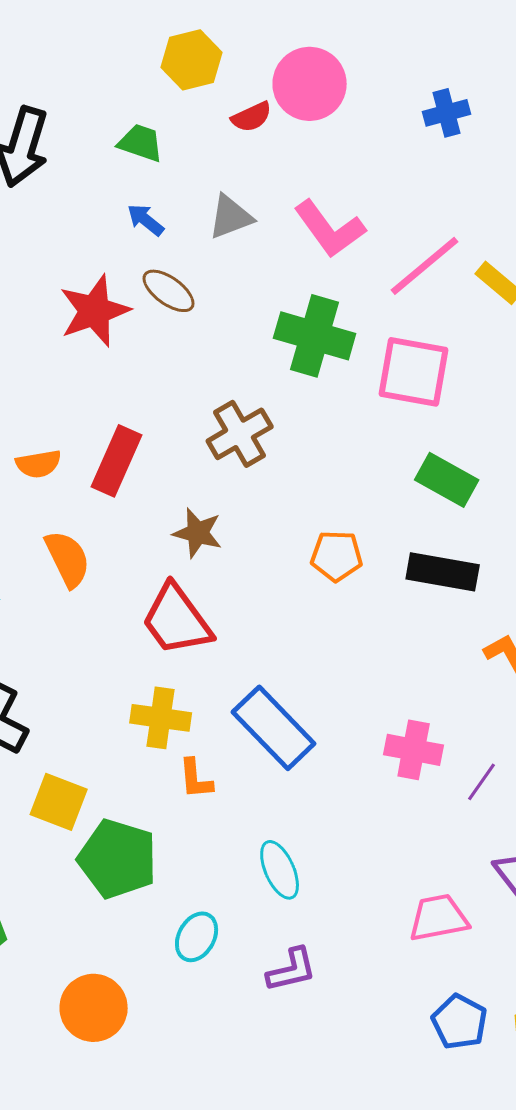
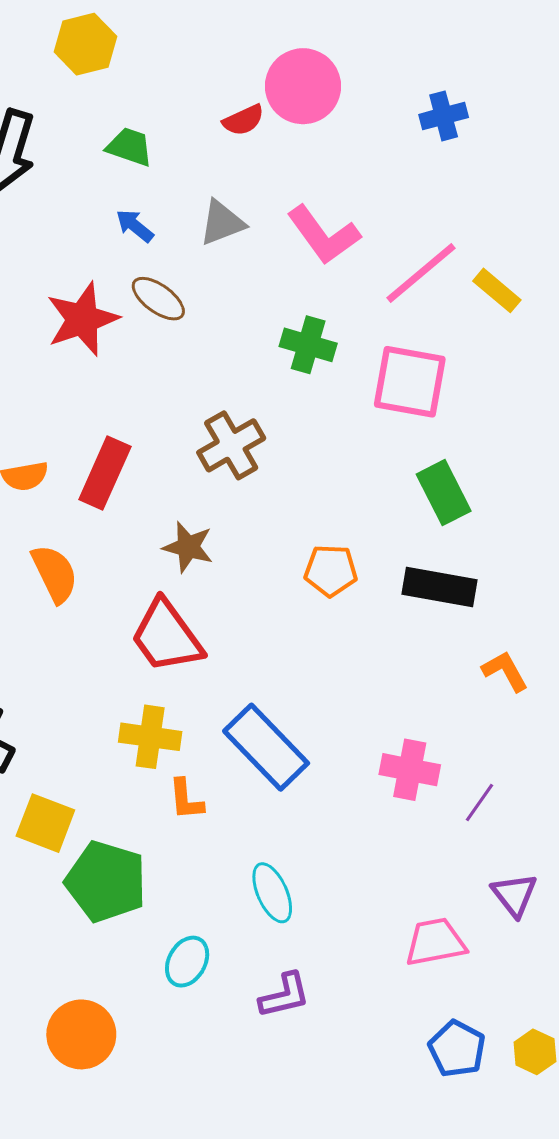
yellow hexagon: (192, 60) -> (85, 44), moved
green cross: (315, 336) -> (308, 345), size x0.7
green rectangle: (447, 480) -> (444, 493), turned 34

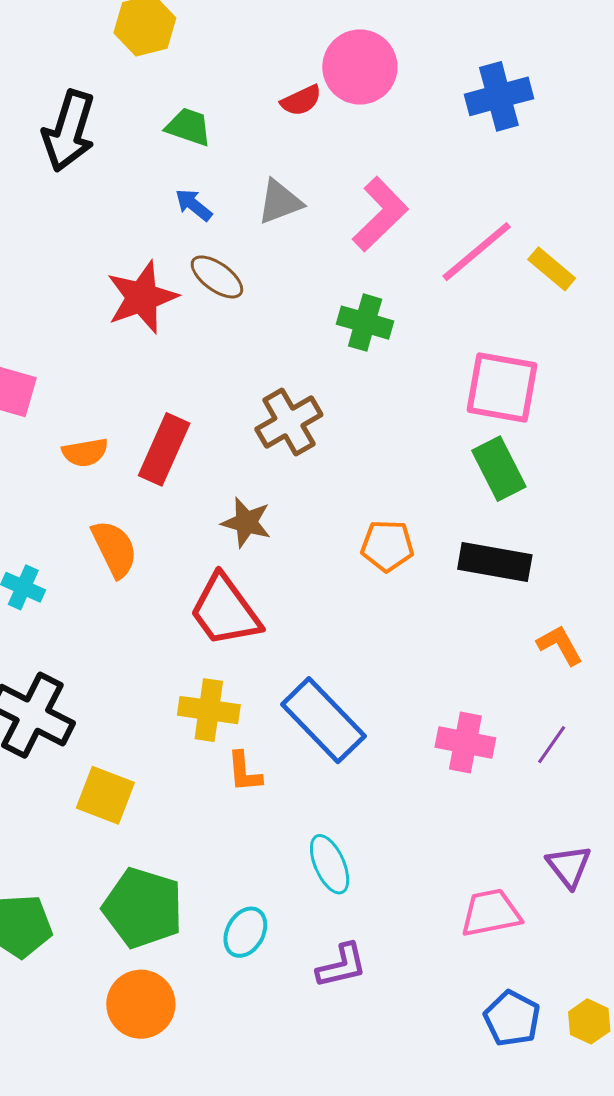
blue cross: (444, 116) -> (499, 96), size x1.4
pink L-shape: (324, 235) -> (380, 214), turned -98
pink square: (410, 382) -> (502, 387), moved
purple line: (480, 802) -> (552, 745), moved
green pentagon: (106, 882) -> (143, 908), moved

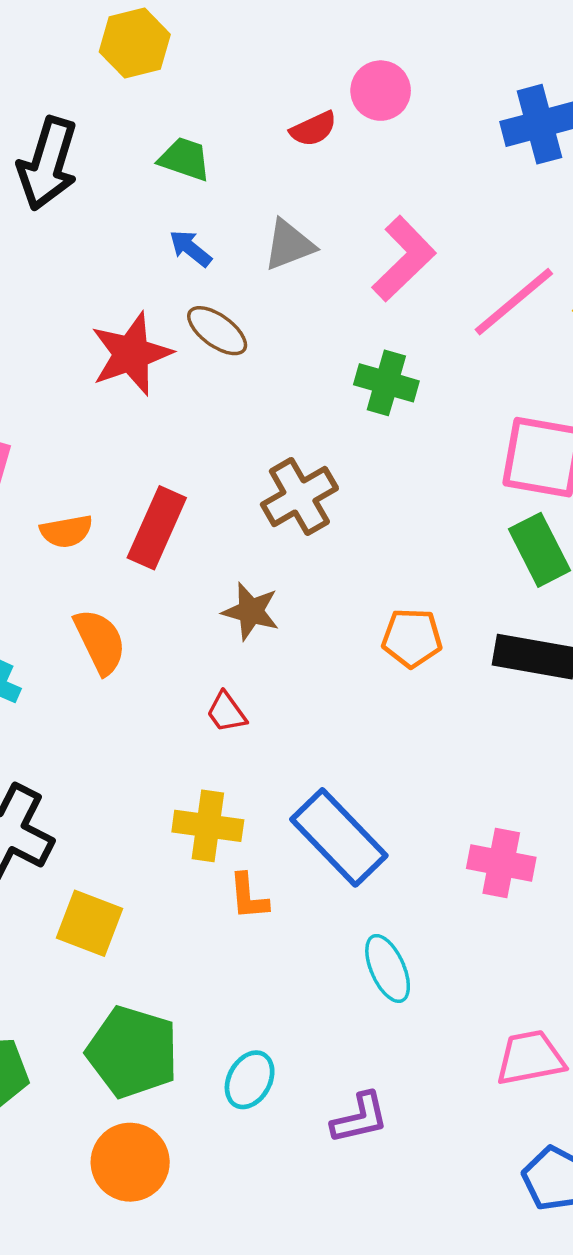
pink circle: (360, 67) -> (381, 91), size x0.7
red trapezoid: (225, 611) -> (226, 712), size x0.5
cyan ellipse: (330, 864) -> (388, 968), moved

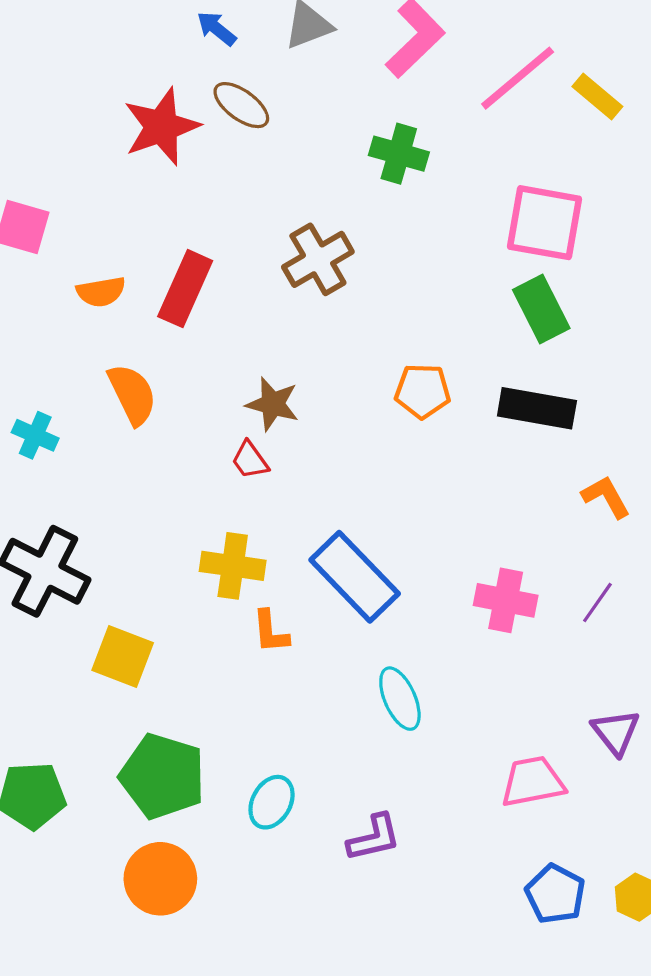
brown star: (251, 611) -> (273, 404), moved

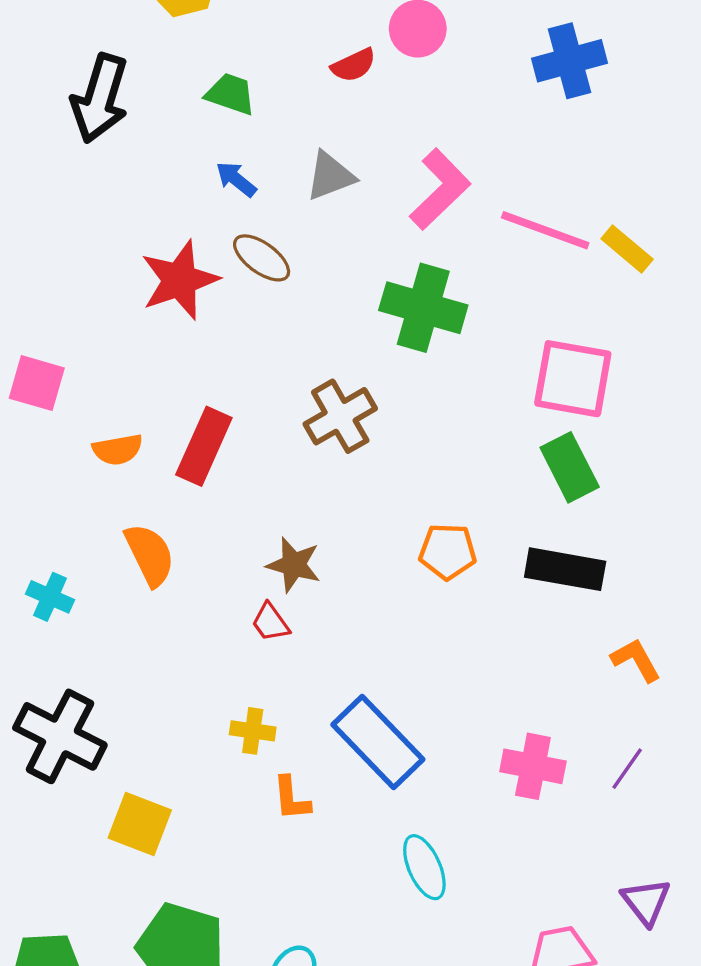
pink line: (518, 78) -> (545, 230), turned 60
green cross: (399, 154) -> (423, 308), size x1.4
yellow cross: (233, 566) -> (253, 731), size x0.7

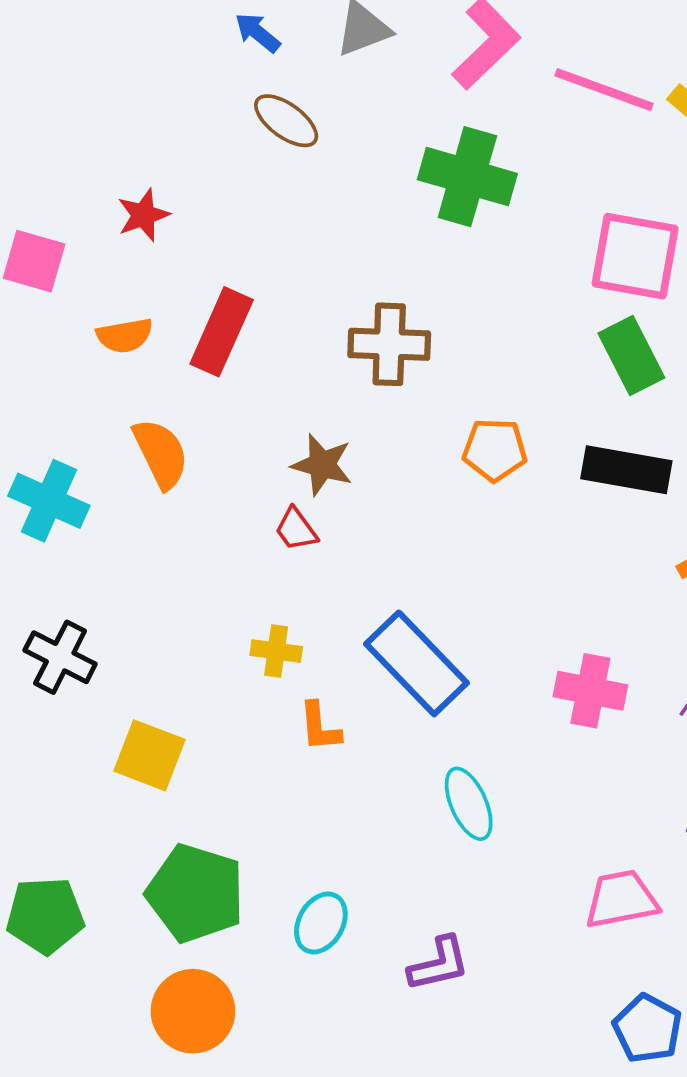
red star: (180, 280) -> (143, 215), moved, size x0.6
brown cross: (340, 416) -> (389, 344), moved, turned 32
cyan cross: (50, 597) -> (49, 501), size x1.5
black cross: (60, 736) -> (60, 657), size x0.7

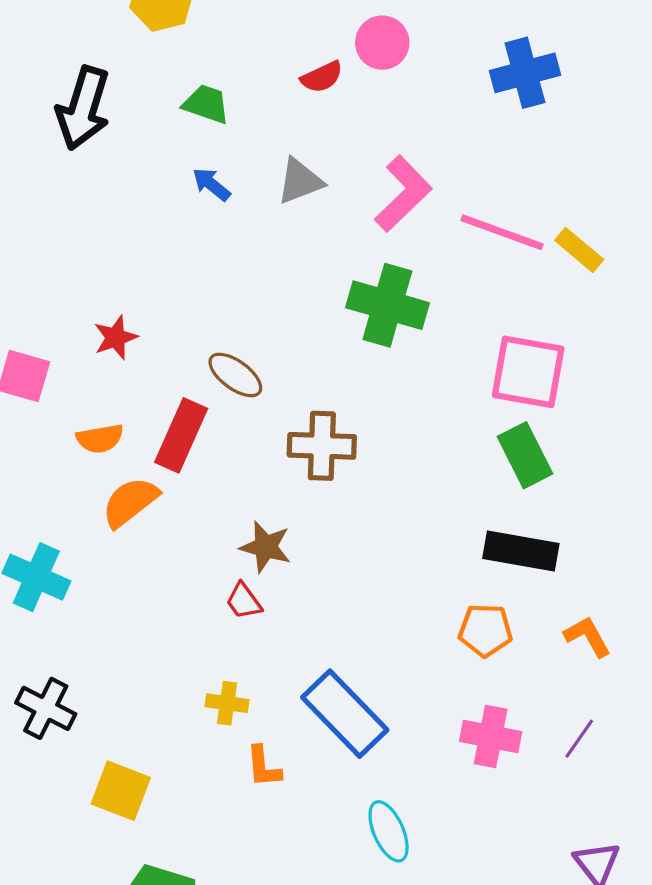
brown ellipse: (286, 121) -> (235, 375), moved
orange pentagon: (495, 450) -> (485, 630), moved
orange semicircle: (161, 454) -> (130, 502), moved, turned -102

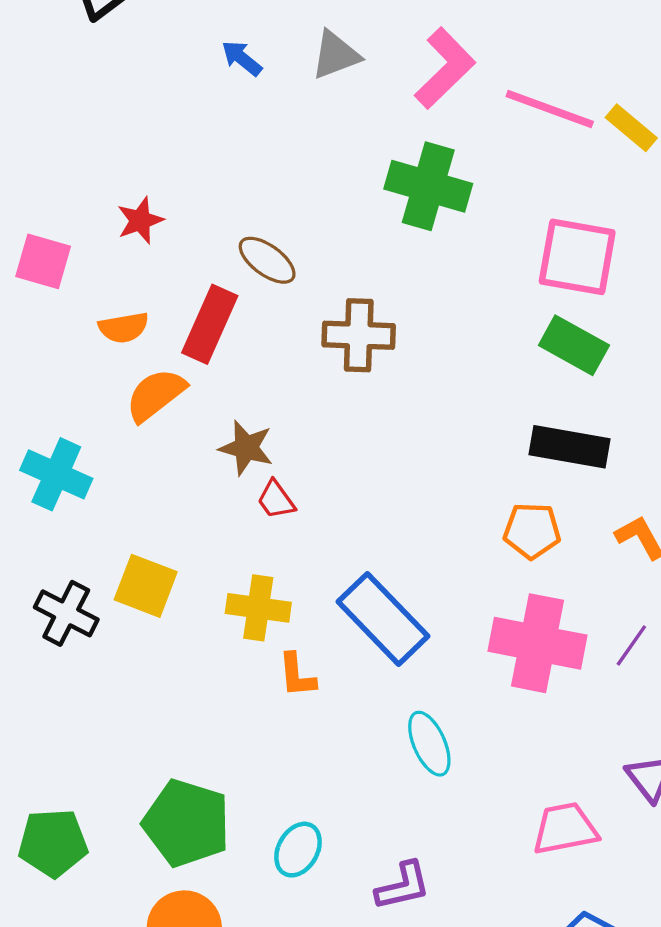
green rectangle: (525, 455) -> (574, 345), turned -34
brown star: (266, 547) -> (246, 448), moved
yellow cross: (227, 703) -> (258, 608), size x1.4
pink cross: (491, 737) -> (537, 643), size x1.5
yellow square: (121, 791) -> (146, 586), moved

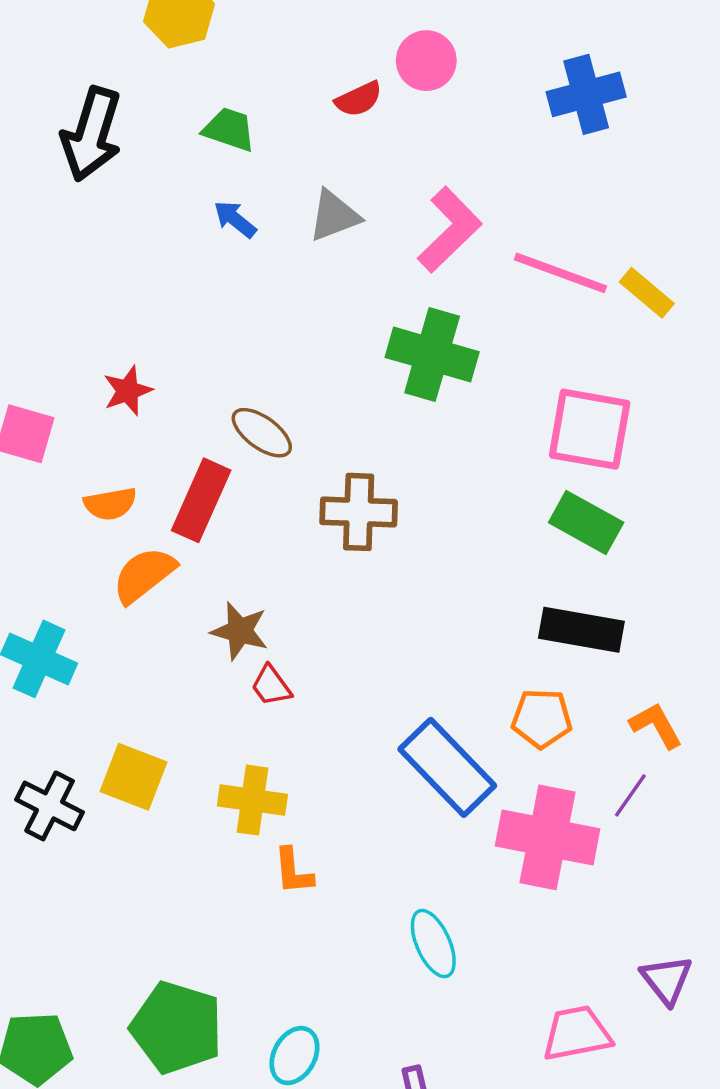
blue rectangle: (383, 619) -> (447, 767), moved
purple line: (631, 645) -> (630, 795), moved

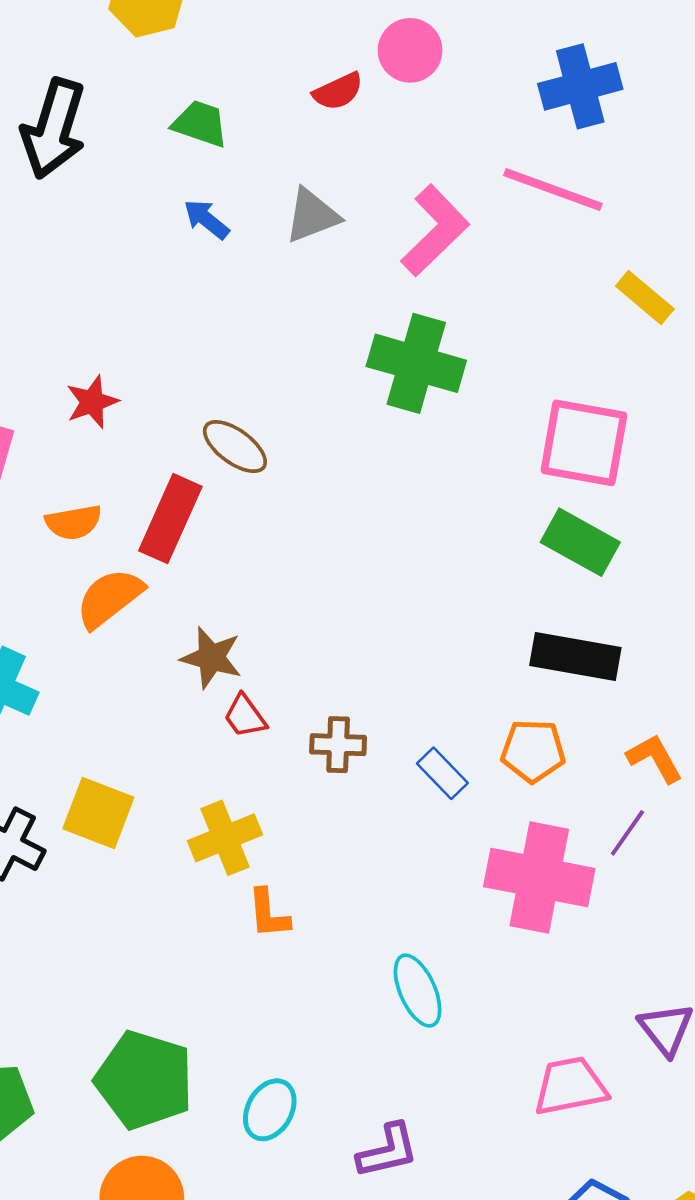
pink line: (560, 273) -> (553, 189), moved
brown cross: (359, 512) -> (338, 745), moved, size x0.7
blue rectangle: (447, 767) -> (442, 773), moved, size x0.5
yellow cross: (252, 800) -> (225, 838), turned -30

